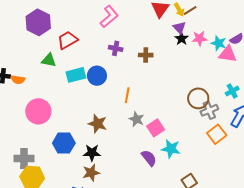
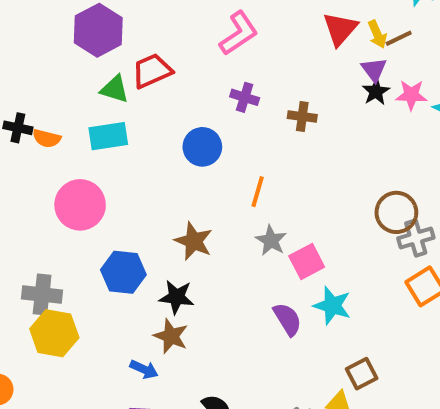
green triangle: (49, 60) -> (115, 89), moved
cyan rectangle: (76, 75) -> (108, 136), moved
brown star: (91, 173) -> (171, 336), turned 30

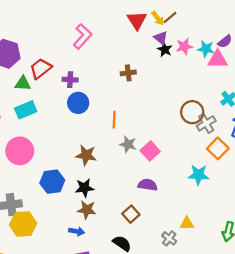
purple cross: (245, 97) -> (70, 80), moved
cyan star: (332, 306) -> (198, 175), moved
purple semicircle: (287, 319) -> (148, 185), turned -36
brown square: (362, 374) -> (131, 214), moved

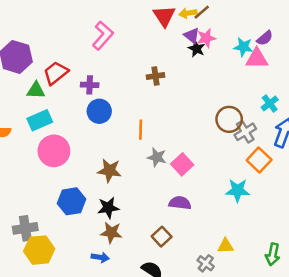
yellow arrow: (158, 18) -> (188, 13), turned 120
pink star: (184, 46) -> (206, 38), moved
pink circle: (20, 151) -> (54, 151), moved

